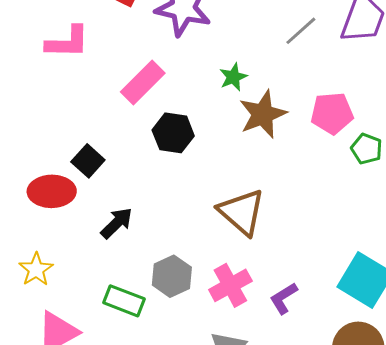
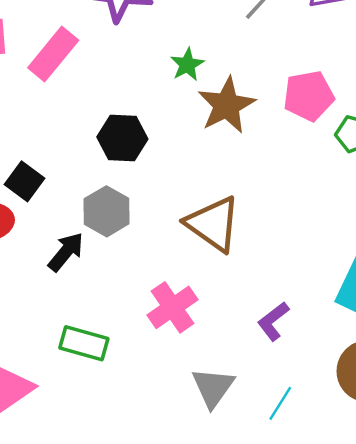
pink rectangle: (143, 83) -> (53, 54), moved
gray hexagon: (172, 276) -> (107, 211), moved
pink cross: (230, 285) -> (172, 307), moved

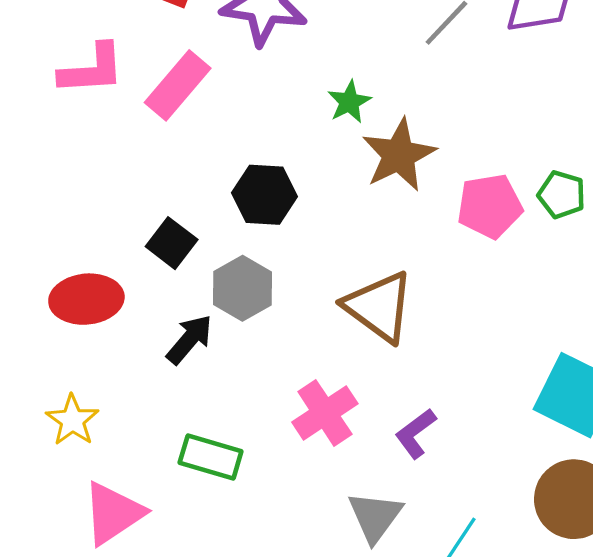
pink pentagon: (309, 96) -> (490, 206), moved
black square: (25, 181) -> (172, 243), moved
purple L-shape: (273, 321) -> (416, 433), moved

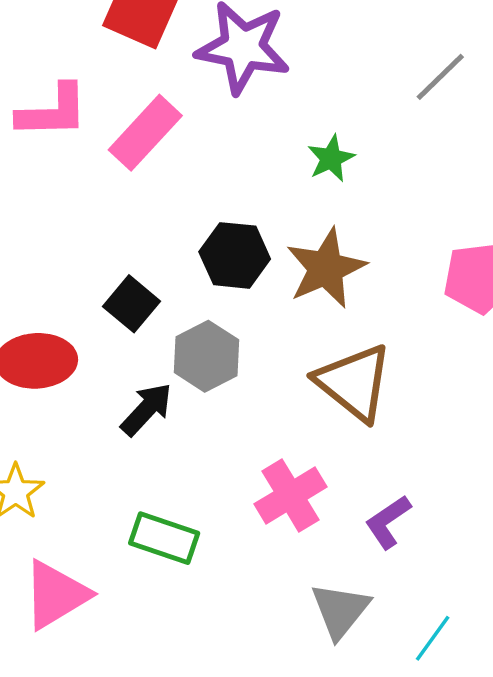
brown star: (399, 155) -> (326, 268), moved

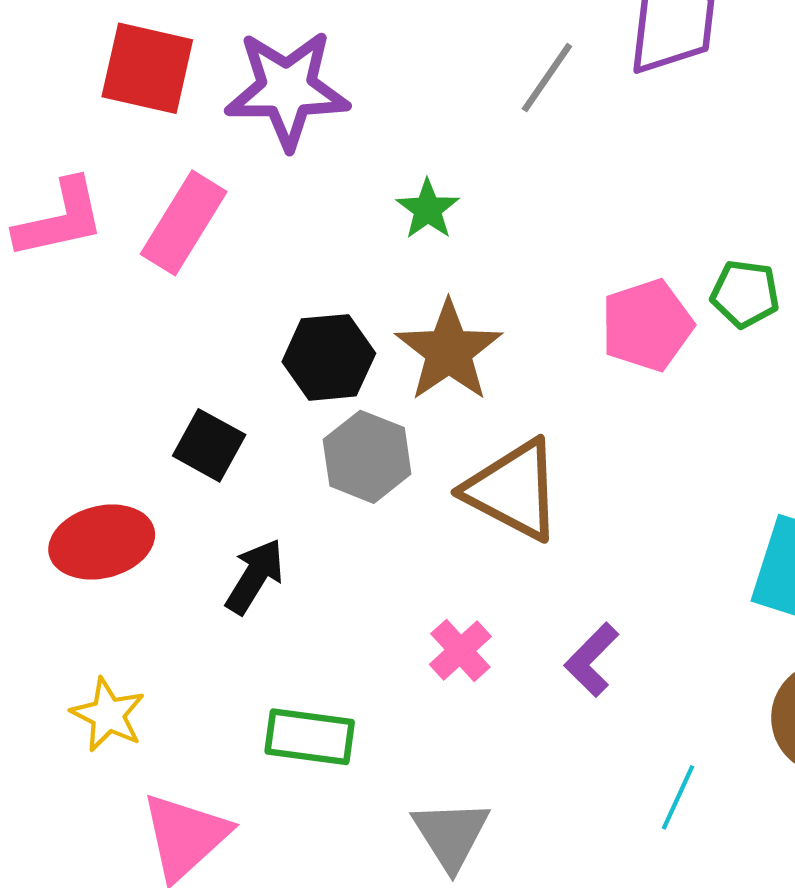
gray hexagon: (207, 356) -> (367, 457), moved
pink cross: (290, 495) -> (460, 650), size x0.7
gray triangle: (340, 610) -> (451, 835), moved

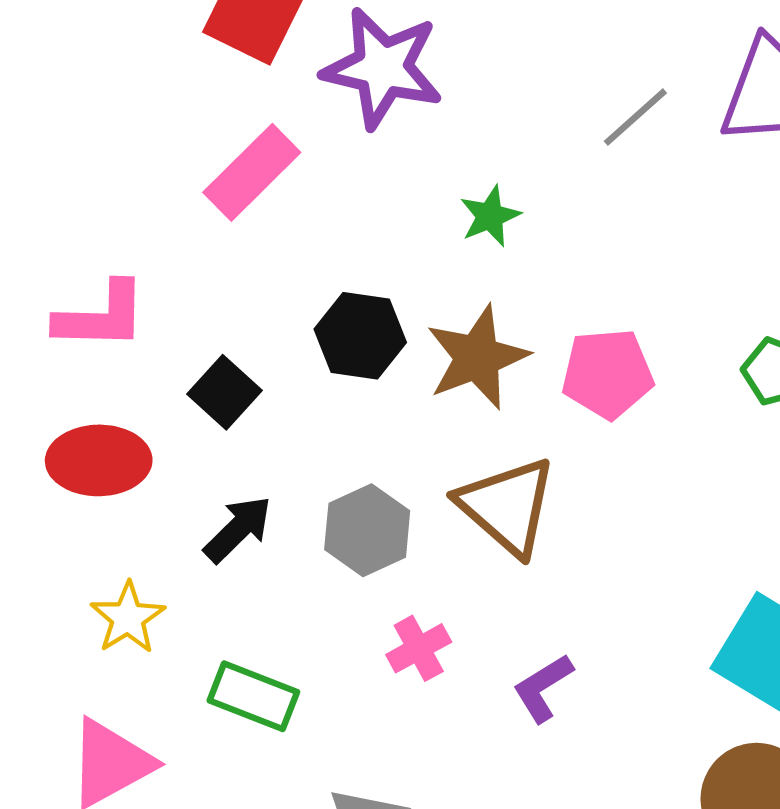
pink L-shape: (60, 219) -> (101, 316), moved
pink pentagon: (647, 325) -> (607, 374), moved
gray hexagon: (367, 457) -> (367, 530), moved
yellow star: (108, 715) -> (128, 618), moved

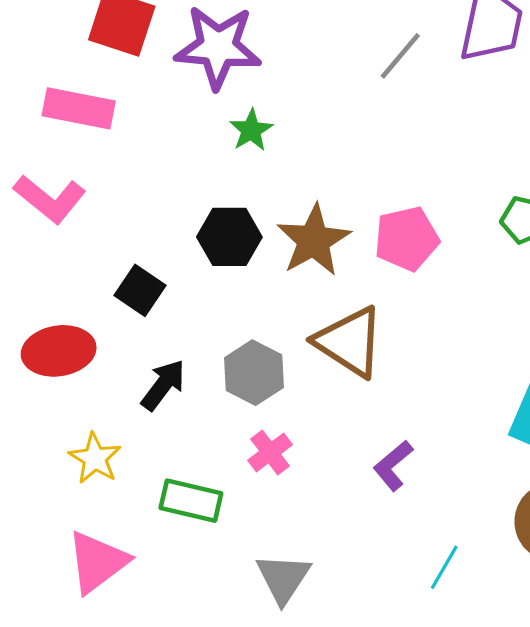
pink rectangle: (252, 172) -> (79, 108), moved, turned 64
green star: (490, 216) -> (251, 130), moved
pink L-shape: (101, 316) -> (50, 199), moved, turned 46
pink cross: (419, 648) -> (270, 452), moved

